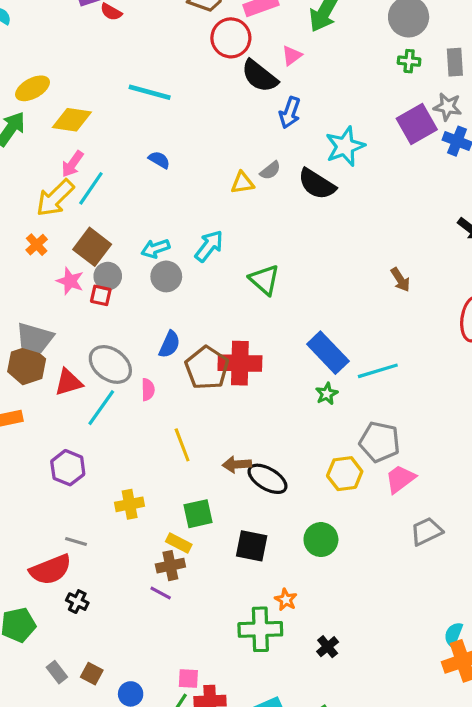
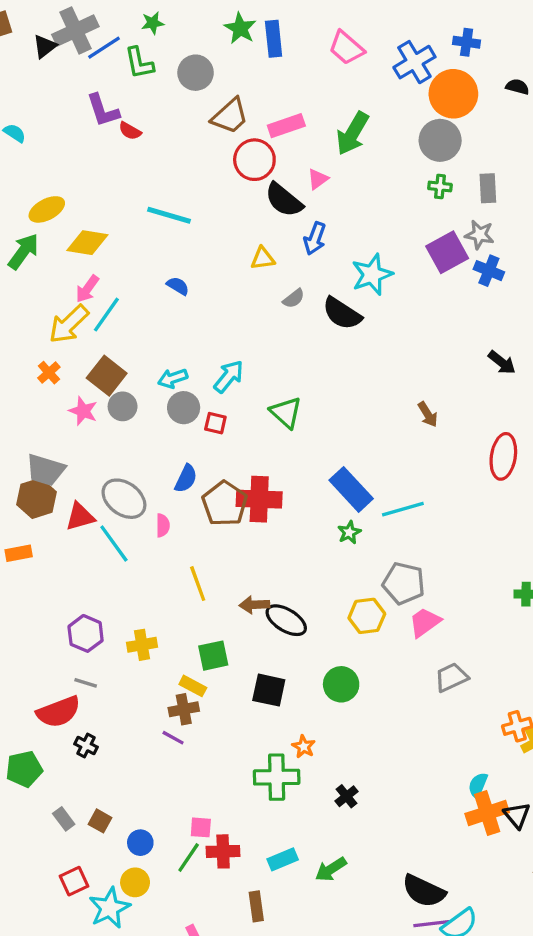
yellow triangle: (242, 183) -> (263, 258), moved
red square: (101, 295) -> (215, 423), moved
cyan line: (101, 408) -> (114, 543), turned -72
purple hexagon: (68, 468) -> (86, 633), moved

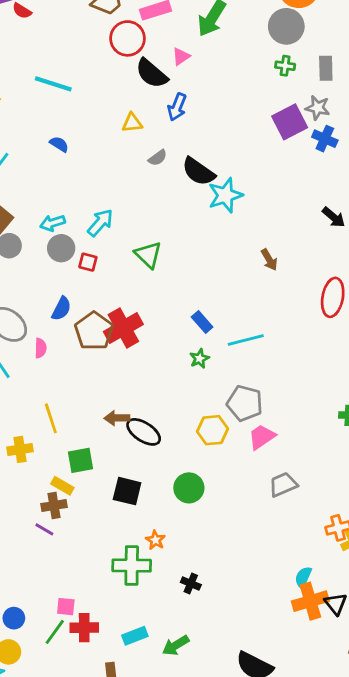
cyan star: (372, 274) -> (225, 195), moved
blue rectangle: (351, 489) -> (202, 322), size x0.6
red cross: (259, 499) -> (123, 328), turned -33
yellow line: (198, 584) -> (51, 418), moved
black cross: (346, 796) -> (191, 583), turned -30

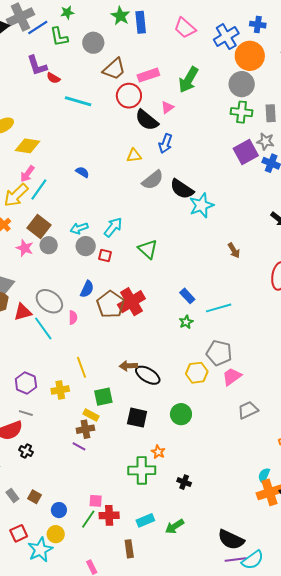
green cross: (285, 66) -> (242, 112), size x1.5
cyan line: (53, 84) -> (78, 101), moved
gray semicircle: (158, 158) -> (153, 180), size x1.6

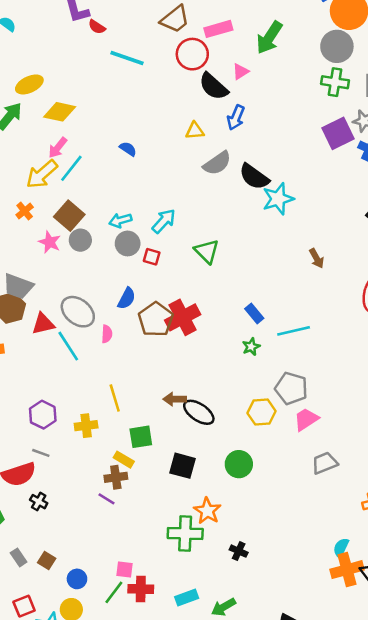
orange star: (158, 452) -> (207, 511), size x1.5

